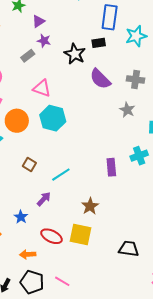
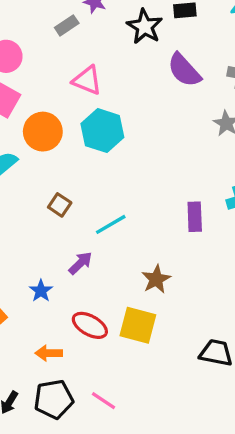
black pentagon: (32, 282) -> (54, 399), turned -30

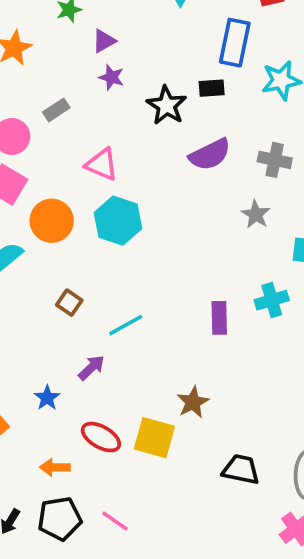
gray rectangle: (67, 25) -> (56, 110), moved
purple semicircle: (184, 70) -> (210, 154), turned -75
brown star: (156, 279) -> (193, 402), moved

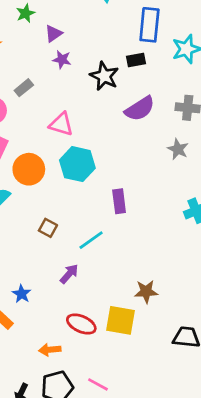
purple rectangle: (219, 318) -> (119, 201), moved
blue star: (47, 398) -> (22, 294), moved
brown star: (193, 402) -> (146, 292), turned 30

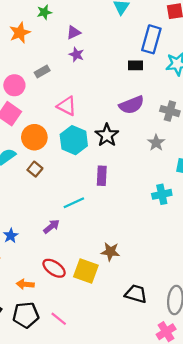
green star: (26, 13) -> (44, 12), moved
black star: (104, 76) -> (107, 135), moved
brown square: (48, 228) -> (35, 169), moved

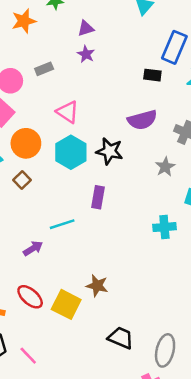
black star: (107, 135) -> (110, 151), turned -30

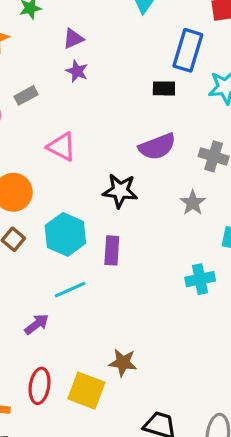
cyan hexagon: (71, 152) -> (65, 234), moved
red ellipse: (30, 297) -> (40, 386), turned 64

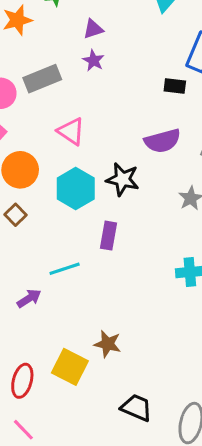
gray rectangle: (26, 95) -> (42, 79), size x1.6
cyan hexagon: (65, 234) -> (76, 189), moved
red ellipse: (40, 386) -> (22, 381), moved

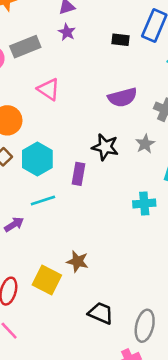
black rectangle: (175, 86) -> (120, 40), moved
black star: (123, 179) -> (105, 147), moved
cyan hexagon: (76, 189) -> (37, 159), moved

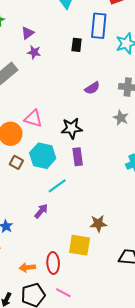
black rectangle: (120, 40) -> (77, 45), turned -72
pink triangle: (49, 89) -> (33, 119), moved
purple semicircle: (122, 97) -> (92, 88), size x0.7
black star: (105, 147) -> (72, 128), moved

